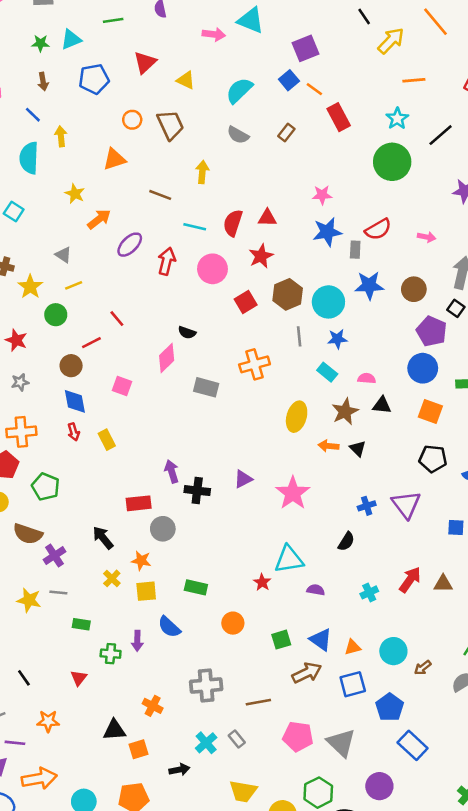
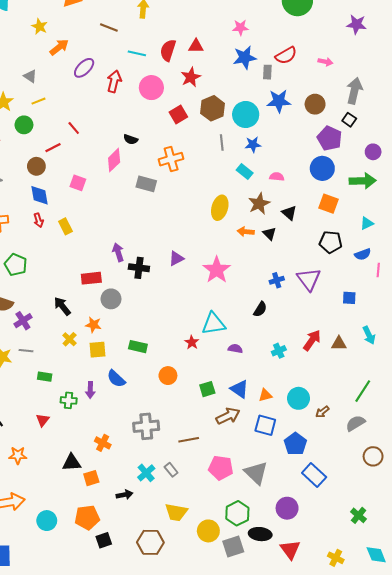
orange cross: (255, 364) -> (171, 159), moved
black triangle: (382, 405) -> (289, 213), moved, turned 35
blue square: (353, 684) -> (265, 425), turned 30

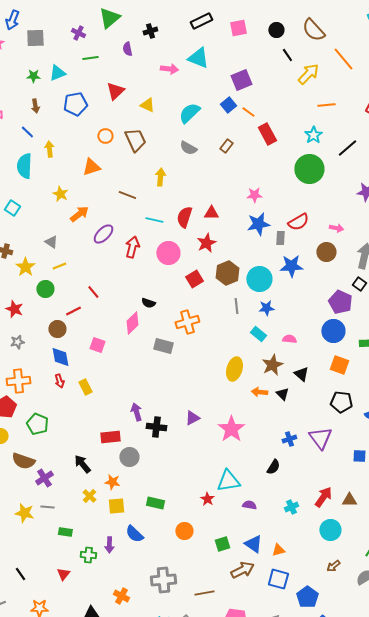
brown circle: (315, 104) -> (326, 252), moved
cyan circle: (298, 398) -> (330, 530), moved

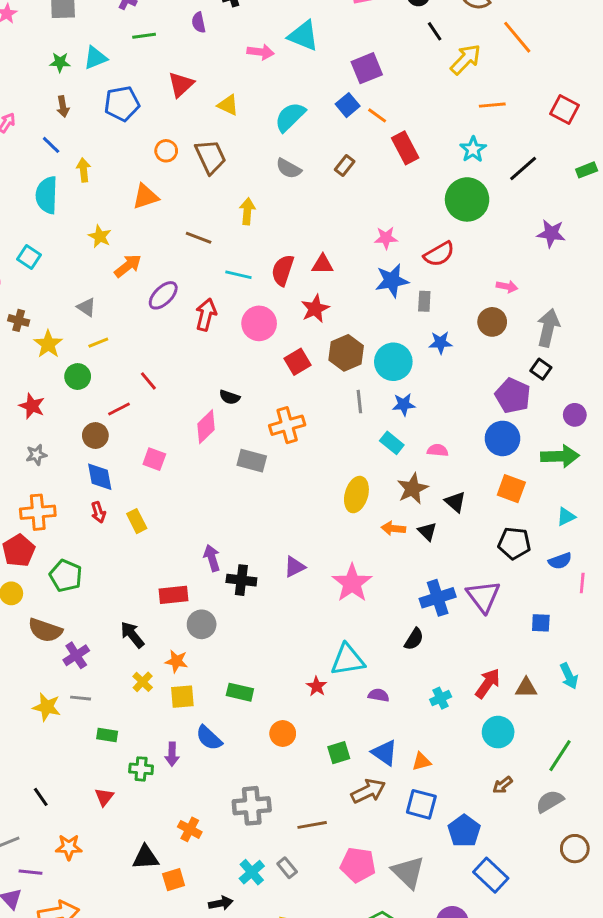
red semicircle: (298, 222) -> (439, 254), moved
blue star: (291, 266) -> (441, 343), size x0.7
blue cross: (289, 439) -> (438, 598), size x1.6

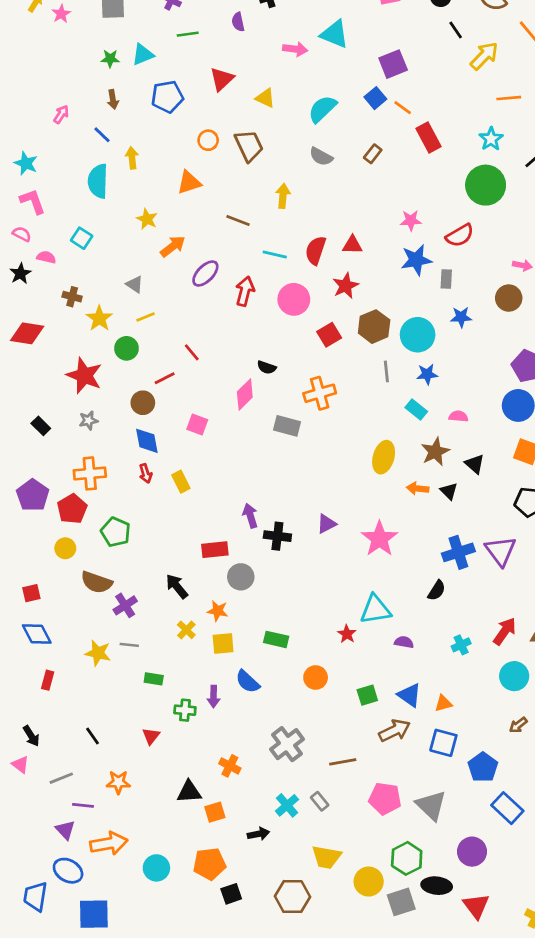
red star: (32, 406) -> (84, 376), size x1.5
gray cross: (252, 806) -> (287, 744), turned -32

